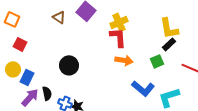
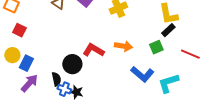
red L-shape: (118, 37) -> (93, 50), moved, turned -55
black circle: (69, 65) -> (72, 64), moved
black semicircle: (47, 93) -> (56, 79), moved

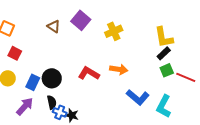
green square: (156, 47) -> (167, 70), moved
blue rectangle: (26, 63) -> (33, 82), moved
black circle: (72, 64) -> (52, 78), moved
cyan L-shape: (168, 83) -> (164, 106), turned -45

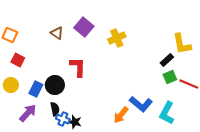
yellow L-shape: (164, 37) -> (182, 44), moved
orange arrow: (119, 69) -> (121, 115), moved, turned 120
red L-shape: (89, 73) -> (78, 67), moved, turned 60

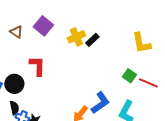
black rectangle: (167, 60) -> (92, 40), moved
green square: (170, 77) -> (129, 76), turned -32
blue L-shape: (141, 104) -> (100, 103), turned -75

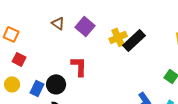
brown triangle: (16, 32) -> (58, 23), moved
black rectangle: (92, 40) -> (134, 40), size x1.6

